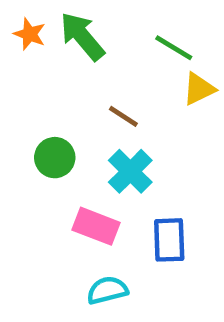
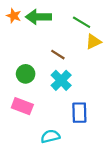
green arrow: (82, 36) -> (38, 17), turned -50
pink rectangle: (96, 226) -> (22, 106), moved

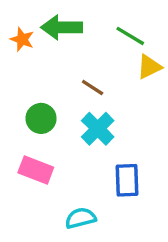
orange star: (14, 16) -> (22, 39), moved

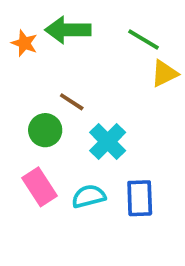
brown line: (93, 87) -> (72, 102), moved
pink rectangle: (36, 170) -> (40, 187), turned 36
cyan semicircle: (81, 218) -> (89, 196), moved

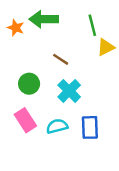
green line: (144, 39) -> (92, 25), turned 45
brown line: (72, 102) -> (61, 59), moved

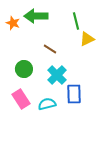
blue rectangle: (90, 127) -> (74, 94), moved

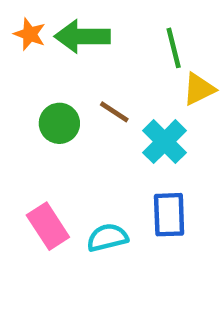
orange star: (13, 23) -> (30, 34), moved
green circle: (24, 69) -> (59, 123), moved
cyan cross: (57, 75) -> (165, 142), moved

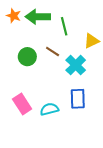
green line: (174, 48) -> (64, 26), moved

